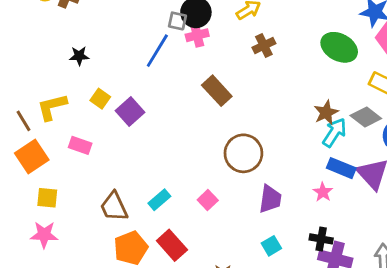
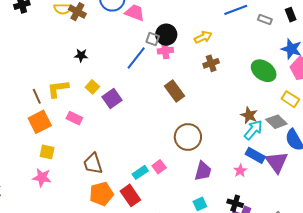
brown star: (326, 113) -> (249, 115), turned -30
cyan rectangle: (159, 200) -> (140, 172), moved

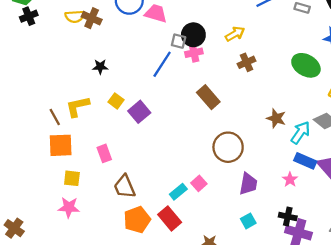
brown star: (249, 115) -> (276, 118), moved
pink rectangle: (74, 118) -> (104, 153), moved, turned 49
orange square: (40, 122) -> (61, 145), turned 30

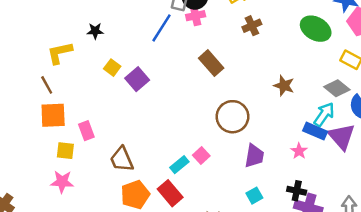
yellow L-shape: (78, 106) -> (60, 53), moved
cyan arrow: (300, 133) -> (324, 114), moved
pink rectangle: (104, 153) -> (86, 131), moved

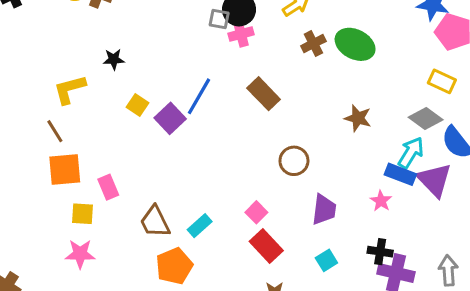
blue line: (161, 28) -> (199, 96), moved
green ellipse: (316, 29) -> (355, 44), moved
brown circle: (232, 117) -> (294, 161), size x0.7
cyan rectangle: (179, 165) -> (200, 226), moved
red rectangle: (170, 193) -> (266, 246), moved

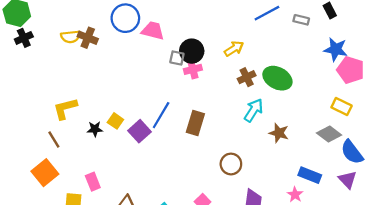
black star: (114, 59) -> (95, 129), moved
brown rectangle: (264, 94) -> (195, 123), moved, turned 60
cyan arrow: (411, 153) -> (254, 110), moved
orange square: (65, 169) -> (45, 173), moved, turned -35
purple triangle: (434, 180) -> (347, 180), moved, size x0.7

